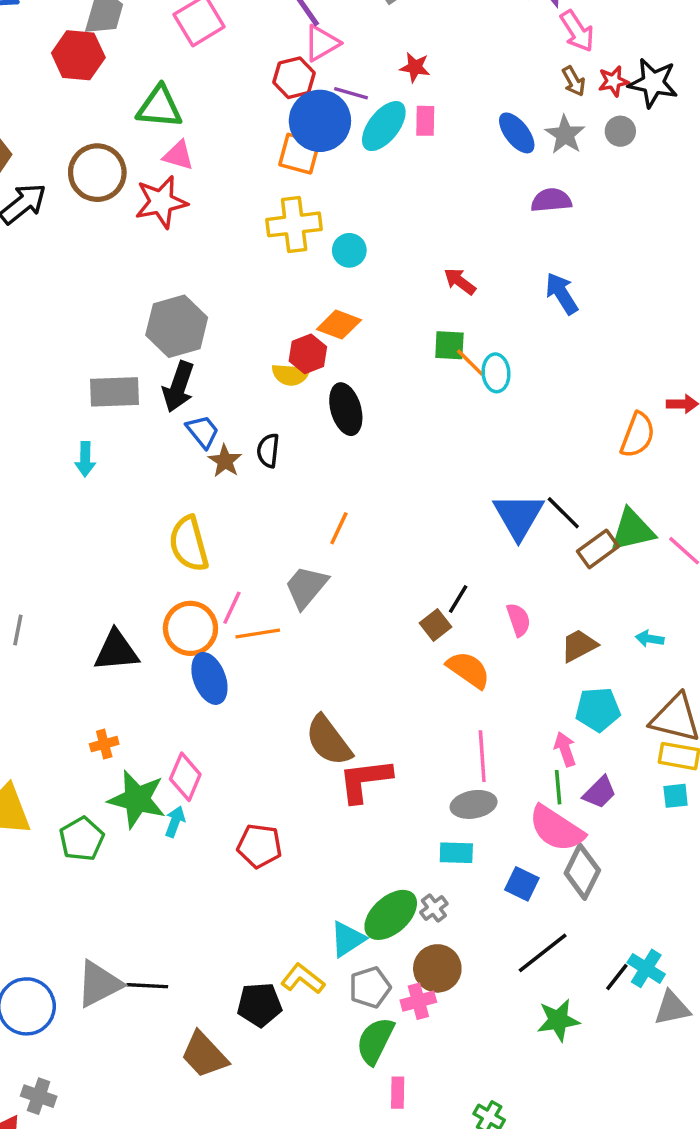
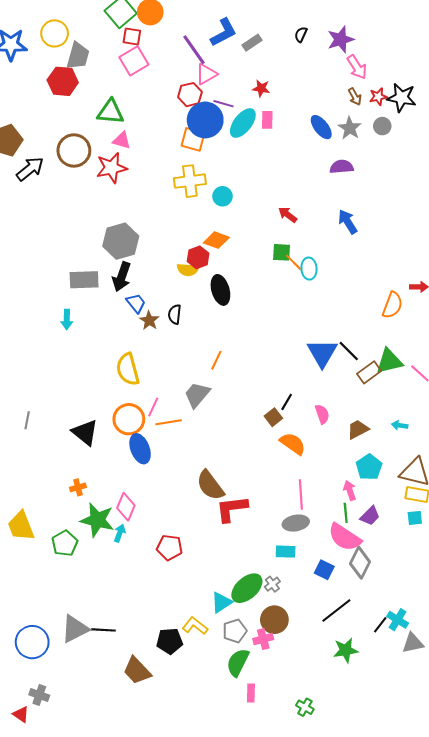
black triangle: (116, 651) -> (85, 432), turned 44
cyan pentagon: (598, 709) -> (369, 467), turned -30

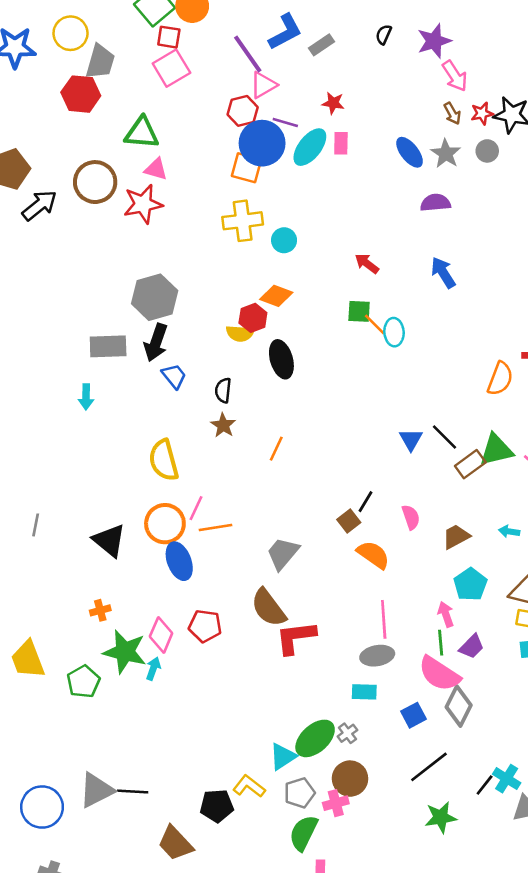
brown star: (149, 320) -> (223, 425), moved
blue triangle: (322, 353) -> (411, 440), size x0.6
gray trapezoid: (197, 395) -> (283, 553), moved
red pentagon: (170, 547) -> (205, 626), moved
blue square: (324, 570) -> (413, 715), turned 36

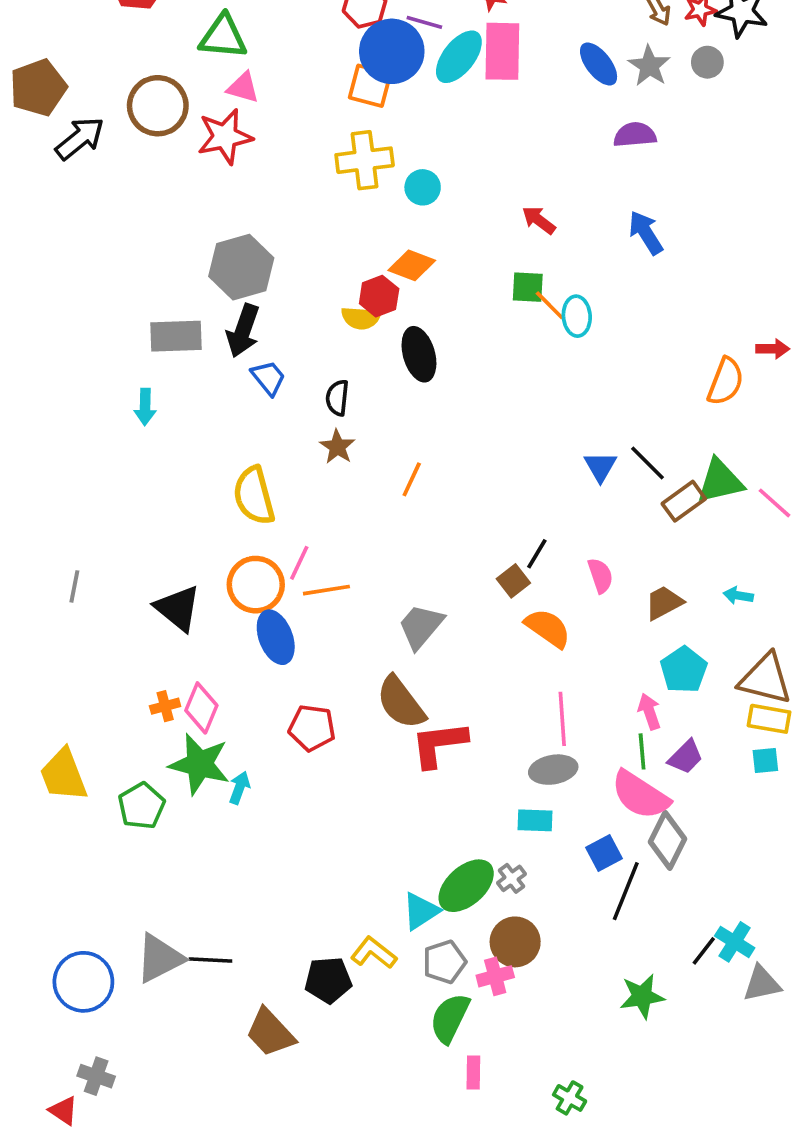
pink rectangle: (341, 143) -> (502, 51), size x1.8
pink diamond: (161, 635) -> (201, 708), moved
black line: (429, 767) -> (626, 891), moved, turned -30

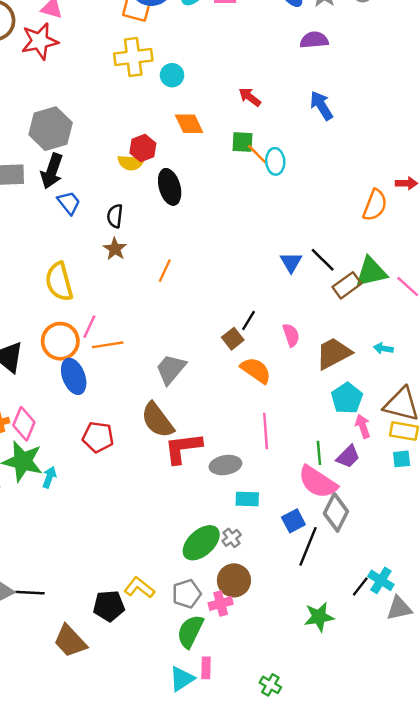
orange diamond: (412, 265) -> (189, 124), moved, turned 44
brown trapezoid: (664, 603) -> (334, 353), size x1.4
pink arrow: (649, 712) -> (363, 426), moved
gray ellipse: (553, 770) -> (225, 465), moved
cyan triangle: (421, 911) -> (182, 679), moved

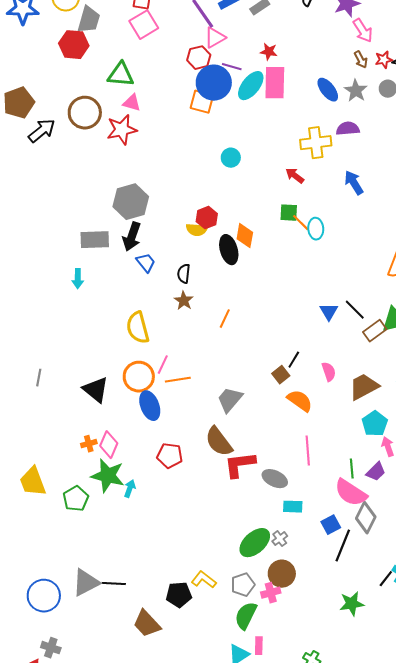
yellow cross: (133, 57) -> (316, 143), moved
orange diamond: (189, 124) -> (245, 236), moved, turned 35
gray ellipse: (225, 465) -> (275, 479), turned 35

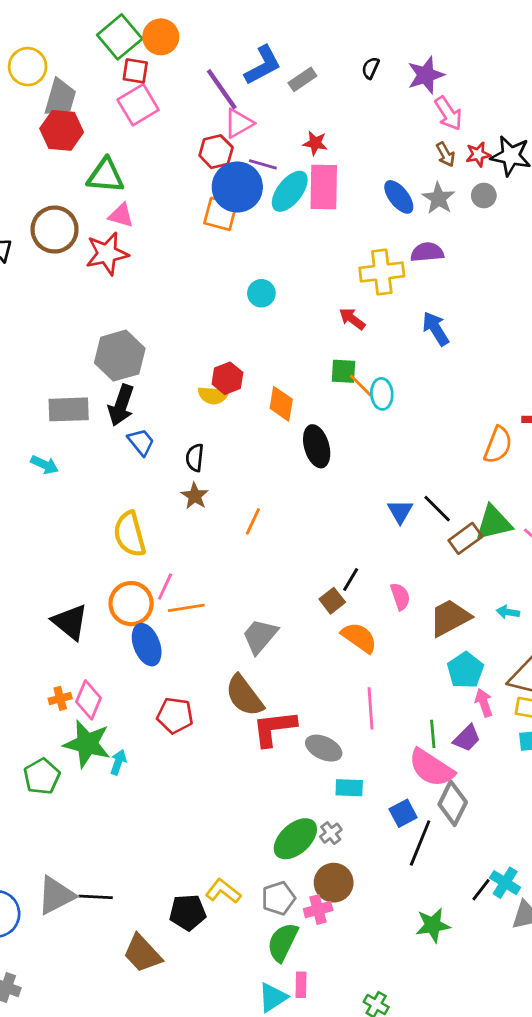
red hexagon: (74, 45) -> (62, 130), moved
black ellipse: (229, 250) -> (317, 446), moved
cyan arrow: (78, 279) -> (45, 465), turned -66

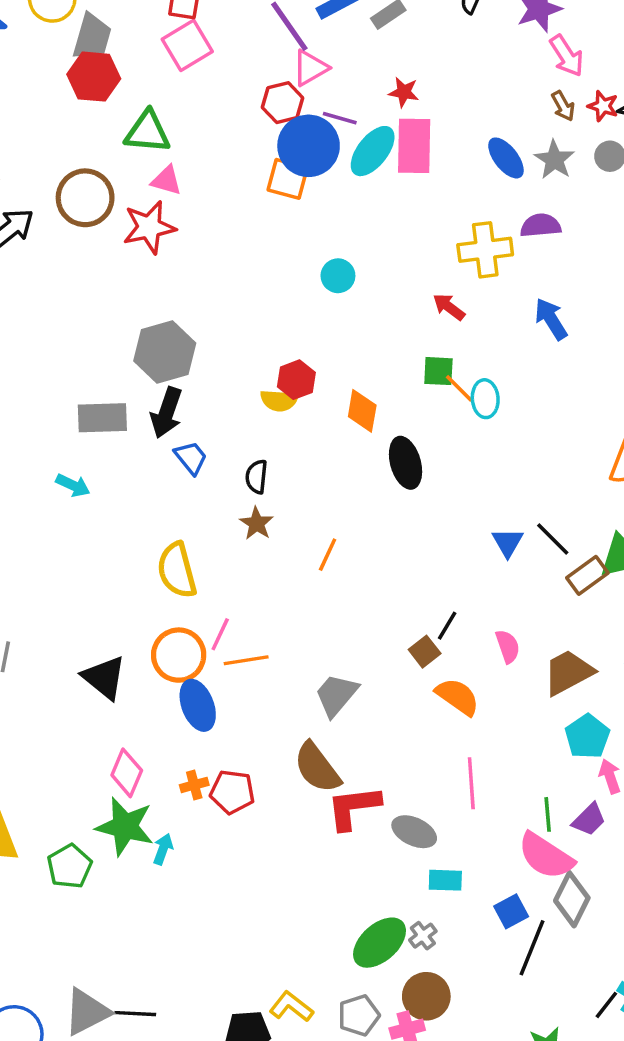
red star: (478, 154) -> (603, 106), turned 30
orange cross: (60, 698) -> (194, 785), moved

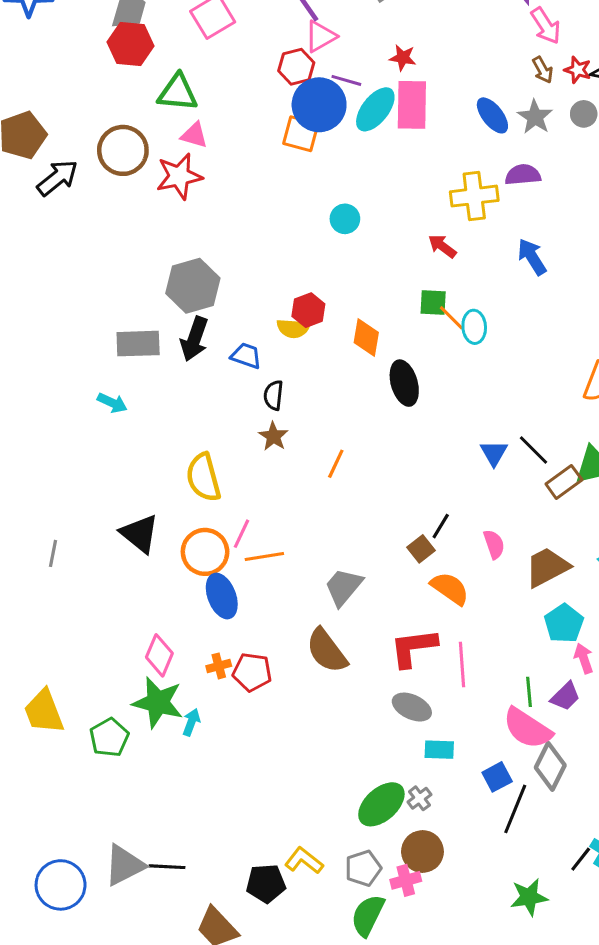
blue trapezoid: (191, 458) -> (246, 356), moved, turned -32
black triangle: (104, 678) -> (140, 534), moved
red L-shape: (354, 807) -> (413, 648), moved

